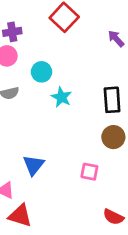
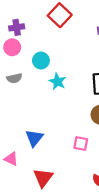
red triangle: (20, 216) -> (43, 178), moved, turned 50

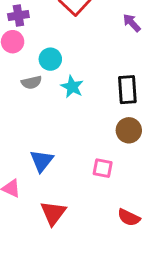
gray semicircle: (14, 78) -> (31, 82), moved

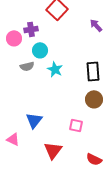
purple cross: (18, 16) -> (31, 29), moved
red triangle: (53, 213) -> (53, 150), moved

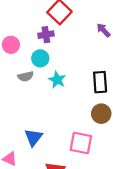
purple cross: (31, 29) -> (46, 35), moved
pink square: (76, 125) -> (81, 143), size x1.5

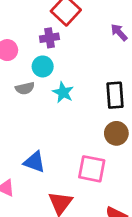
blue triangle: (33, 137) -> (34, 162), turned -48

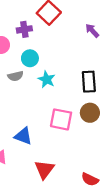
purple cross: (49, 38) -> (24, 29), moved
pink square: (92, 169) -> (61, 119), moved

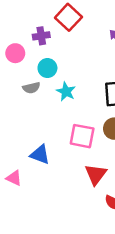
red triangle: (44, 169) -> (96, 174), moved

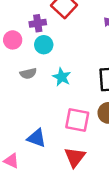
cyan circle: (47, 68) -> (44, 45), moved
red triangle: (96, 174) -> (75, 157), moved

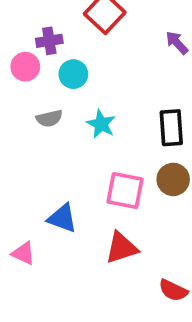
purple cross: (38, 23) -> (49, 41), moved
red triangle: (75, 157) -> (121, 248), turned 35

